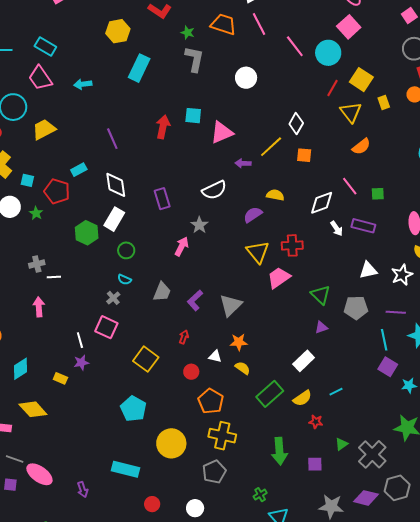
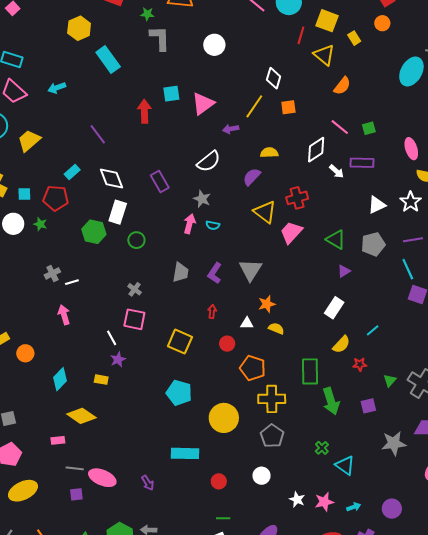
cyan rectangle: (139, 68) -> (108, 60), turned -48
cyan semicircle: (124, 280) -> (213, 225), moved
green rectangle: (270, 394) -> (310, 371), moved, turned -36

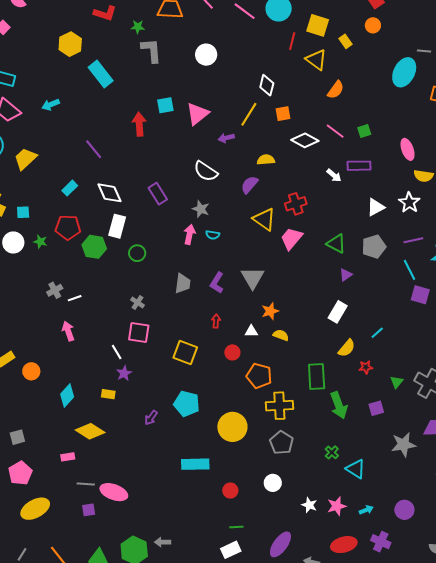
white diamond: (316, 150) -> (305, 140), moved, turned 64
white semicircle: (209, 161) -> (206, 171), turned 75
red pentagon: (56, 198) -> (68, 227), moved
purple arrow: (148, 483) -> (151, 418), moved, turned 70

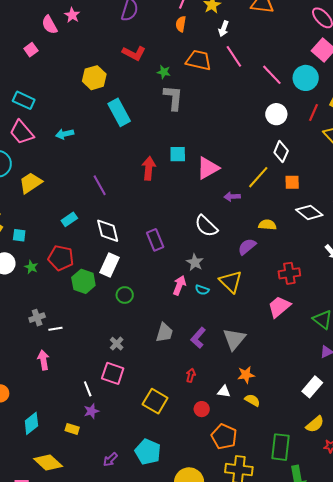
white circle: (206, 55) -> (276, 114), moved
yellow triangle: (264, 219) -> (231, 282), moved

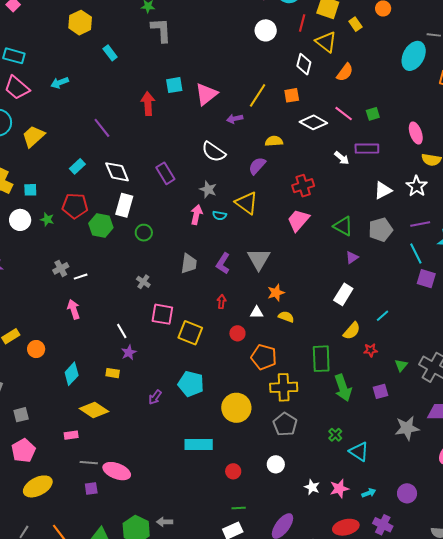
cyan rectangle: (119, 112) -> (110, 53), size x0.6
white diamond: (281, 152) -> (304, 64), moved
pink square: (113, 373) -> (162, 314), moved

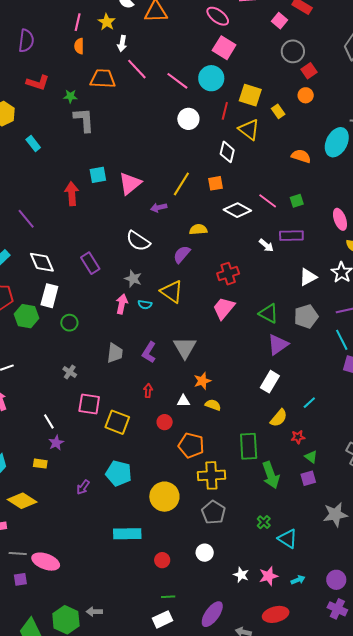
orange semicircle: (345, 72) -> (301, 156), moved, turned -108
purple triangle: (352, 257) -> (278, 345), size x1.6
green triangle: (401, 365) -> (311, 457), moved, turned -32
purple cross: (383, 525) -> (337, 609), moved

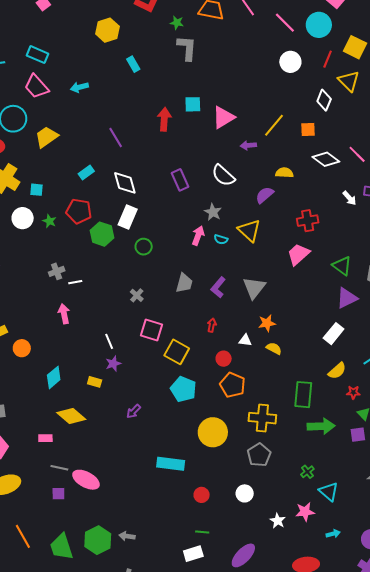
purple rectangle: (90, 263) -> (180, 180), moved
orange pentagon: (191, 445) -> (233, 385), moved
cyan pentagon: (119, 473) -> (183, 389), moved
green arrow: (271, 475) -> (321, 426), turned -80
pink star: (268, 576) -> (305, 512), moved

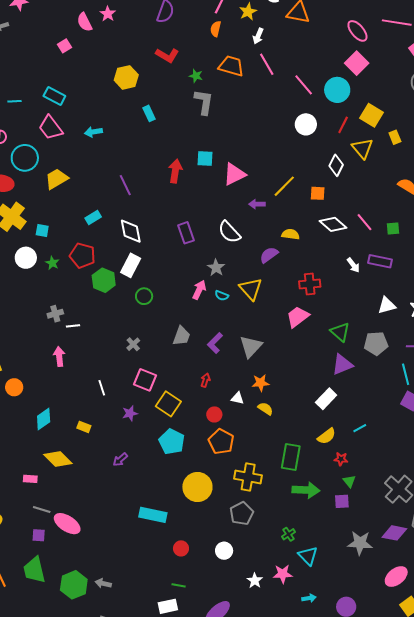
purple star: (113, 364) -> (130, 413), moved
green trapezoid: (62, 547) -> (34, 570), moved

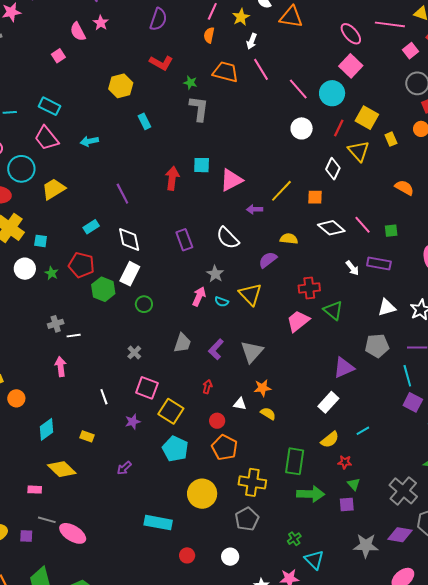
green triangle: (340, 332) -> (333, 310), moved
purple square: (39, 535) -> (26, 536), moved

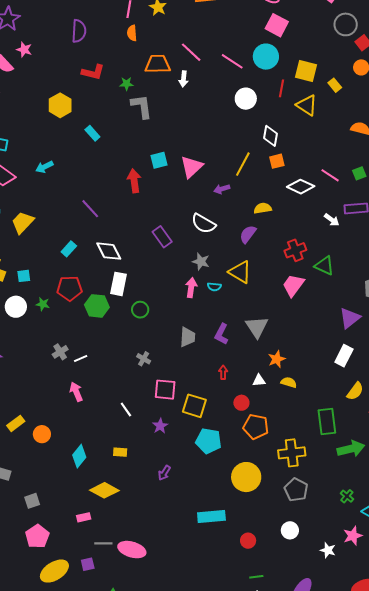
white arrow: (252, 41) -> (184, 79), moved
white diamond: (333, 169) -> (270, 136), moved

